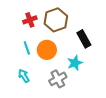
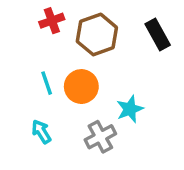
red cross: (30, 20) -> (52, 21), moved
black rectangle: (84, 39) -> (158, 35), moved

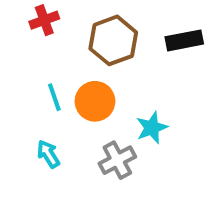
red cross: (52, 21) -> (44, 20), moved
black rectangle: (158, 35) -> (184, 40), turned -72

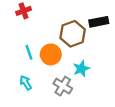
brown hexagon: (113, 40) -> (73, 34), moved
gray cross: (117, 160) -> (63, 86), turned -30

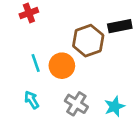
cyan star: (81, 69) -> (115, 106), moved

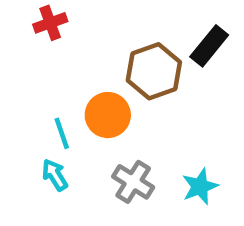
black rectangle: (120, 26) -> (209, 46), turned -40
cyan line: (36, 63) -> (62, 133), moved

